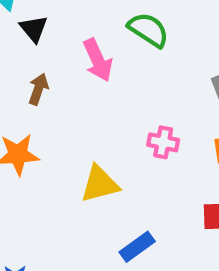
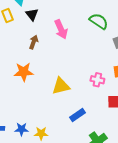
green semicircle: (148, 30) -> (99, 21), moved
pink cross: (163, 142) -> (97, 80), moved

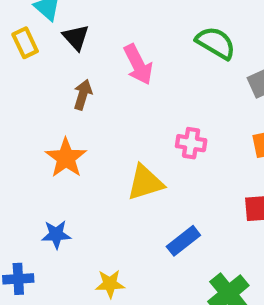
orange star: (24, 72) -> (66, 158), turned -30
pink cross: (97, 80) -> (191, 143), moved
blue star: (21, 129) -> (56, 234), moved

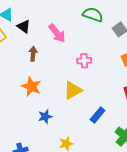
pink cross: (191, 143) -> (84, 61), moved
blue star: (56, 234) -> (45, 116), moved

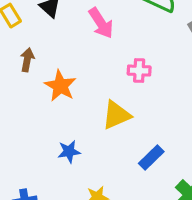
brown arrow: (33, 54) -> (27, 60), moved
orange star: (31, 86) -> (60, 86), moved

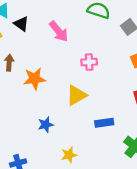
orange star: (60, 86) -> (35, 79), turned -30
blue rectangle: (151, 158) -> (104, 123), turned 42

